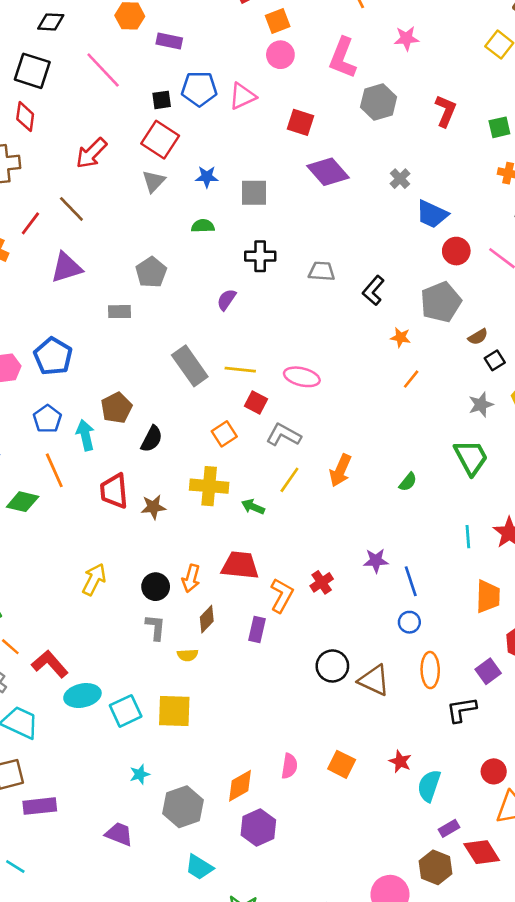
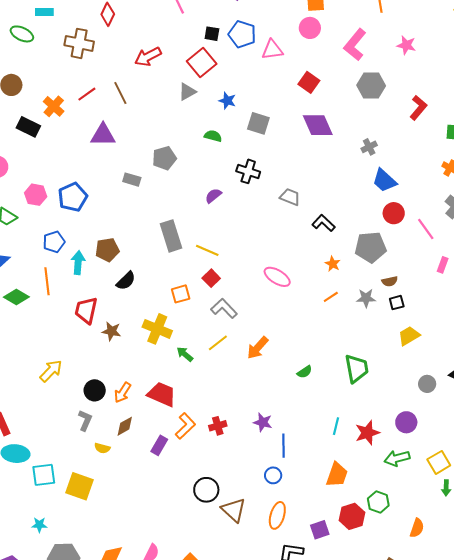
black L-shape: (373, 291) -> (324, 223), turned 75
pink ellipse: (302, 377) -> (277, 277), moved
gray star: (481, 405) -> (366, 298), moved

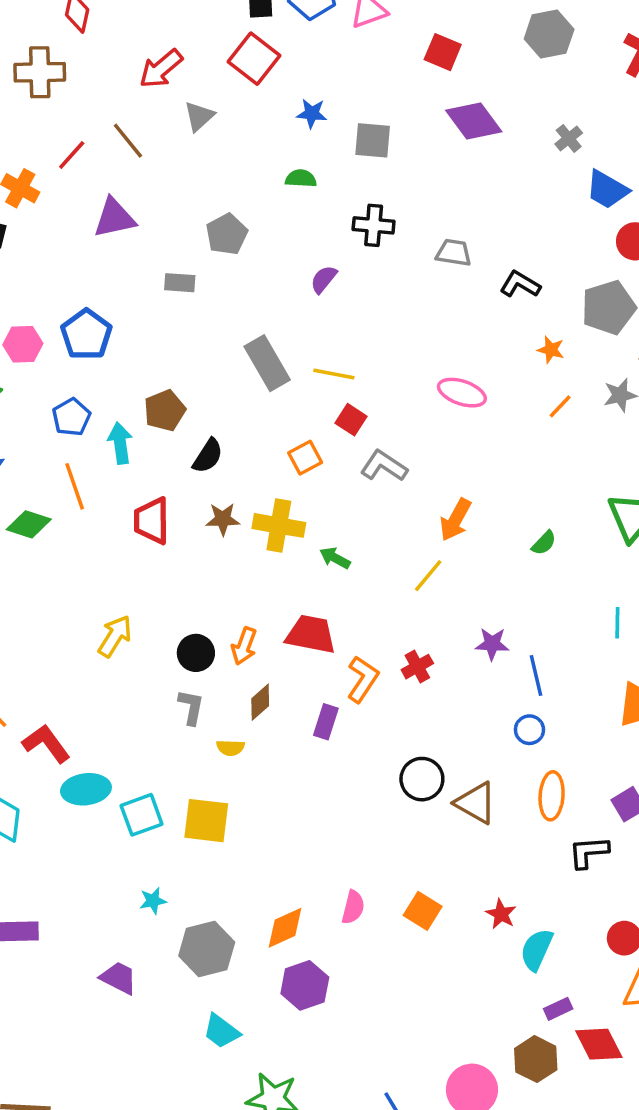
gray triangle: (187, 92) -> (199, 116), moved
brown star: (111, 331) -> (223, 519), moved
yellow line: (218, 343) -> (428, 576), moved

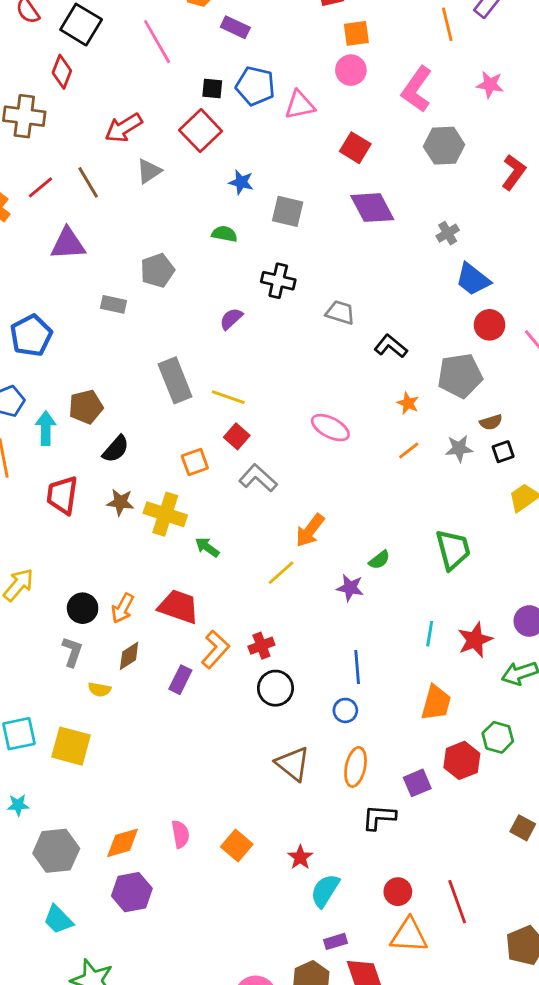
purple star: (492, 644) -> (350, 588), moved
black circle: (422, 779) -> (275, 688), moved
pink semicircle: (353, 907) -> (180, 834), turned -32

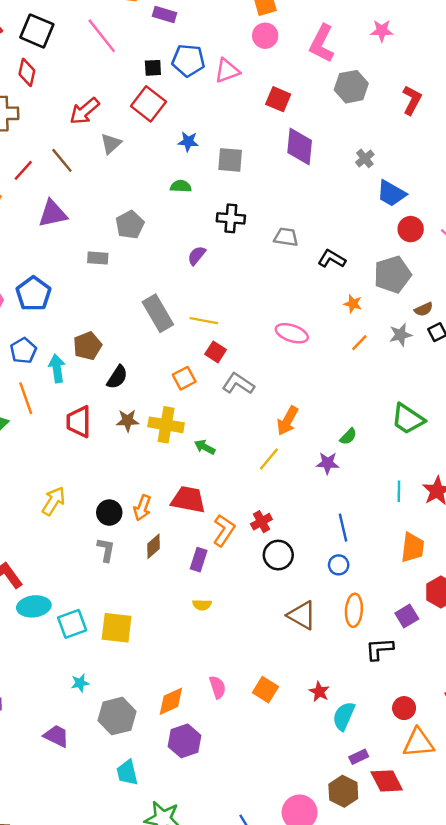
purple diamond: (372, 208) -> (300, 147), turned 42
green trapezoid: (453, 550) -> (408, 419), turned 147
yellow semicircle: (99, 690) -> (202, 605), moved
cyan trapezoid: (58, 920) -> (127, 773), turned 40

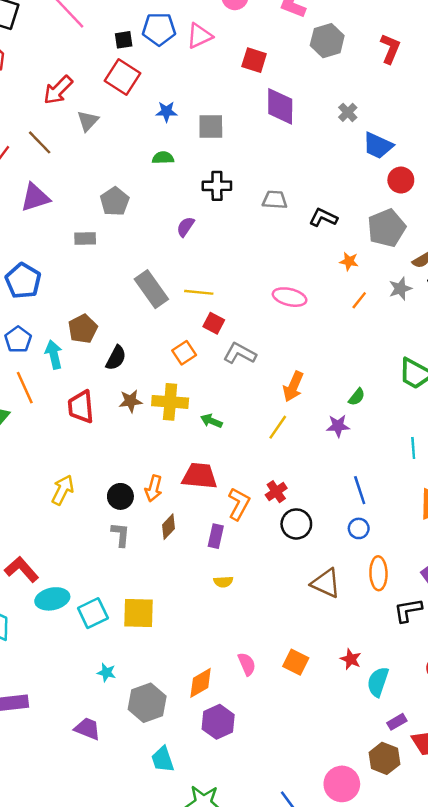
cyan star: (80, 683) -> (106, 673), turned 30

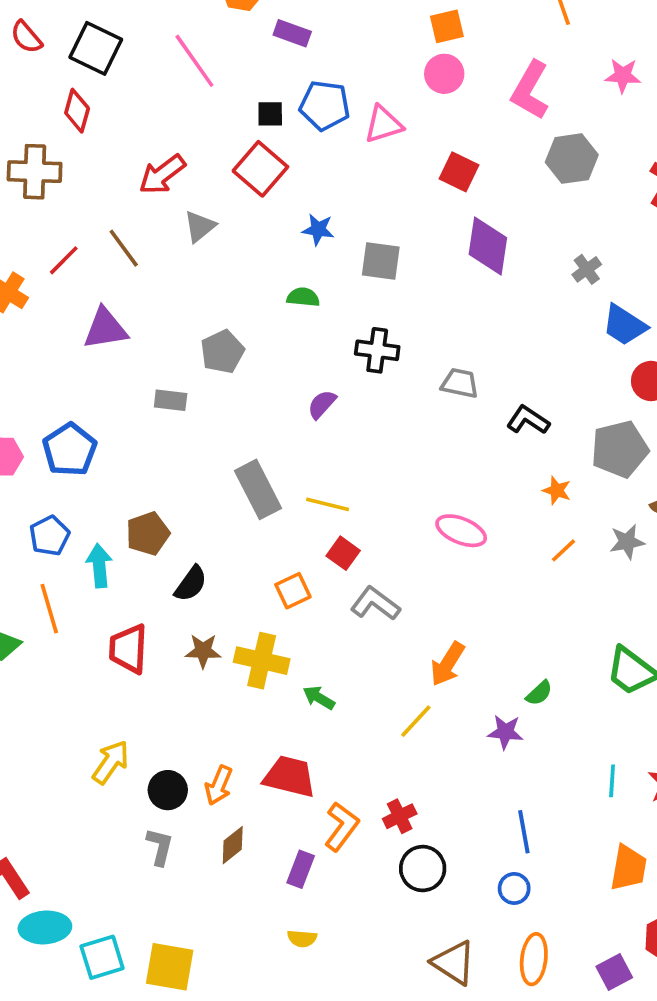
yellow arrow: (63, 490) -> (111, 762), moved

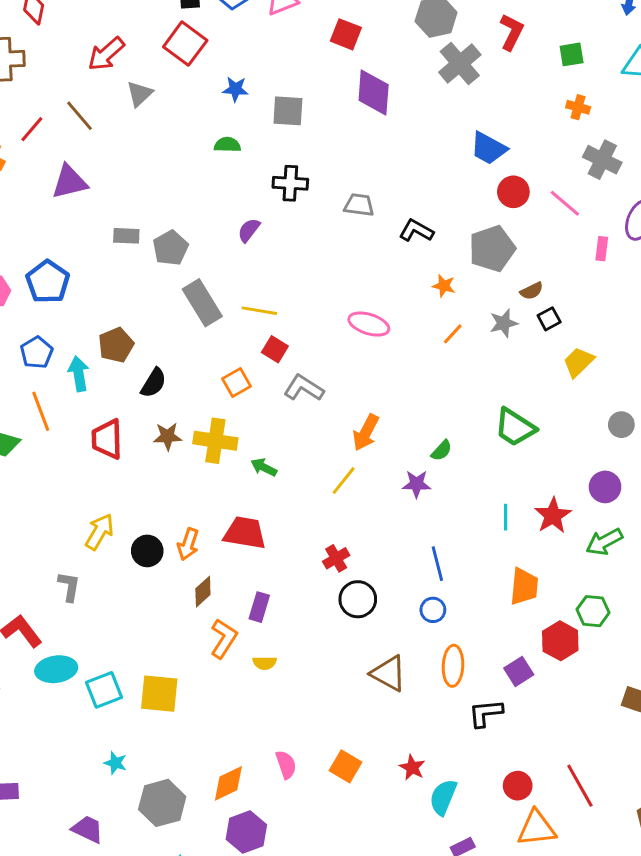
gray cross: (587, 269) -> (460, 64), moved, size x1.8
gray pentagon: (222, 352) -> (170, 248), moved
orange L-shape: (342, 827) -> (224, 639), moved
gray L-shape: (160, 847) -> (69, 586), moved

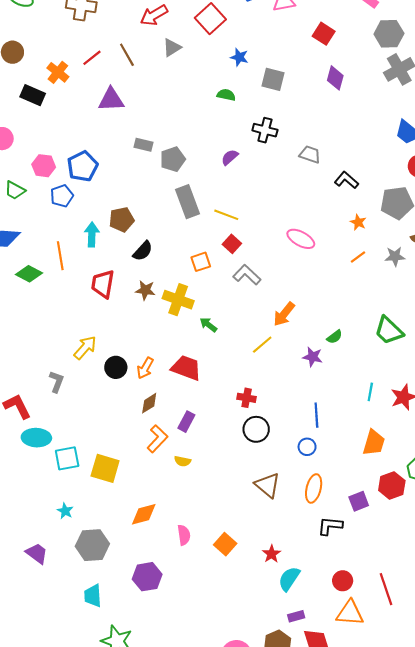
purple diamond: (374, 92) -> (335, 78), size x0.7
blue pentagon: (37, 352) -> (62, 196), moved
red cross: (336, 558) -> (247, 398), turned 30
orange diamond: (228, 783) -> (144, 514), moved

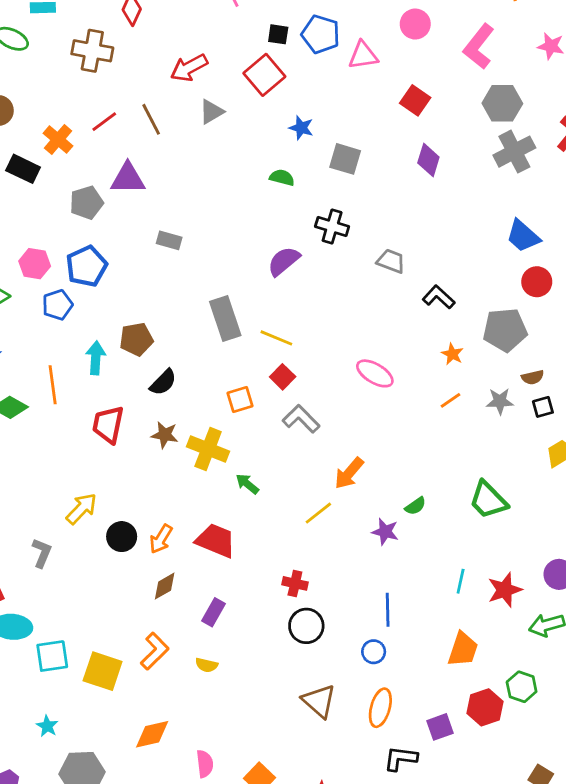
purple semicircle: (230, 157) -> (284, 261), size x1.4
gray pentagon: (173, 159) -> (86, 203), moved
orange L-shape: (157, 439) -> (155, 651), moved

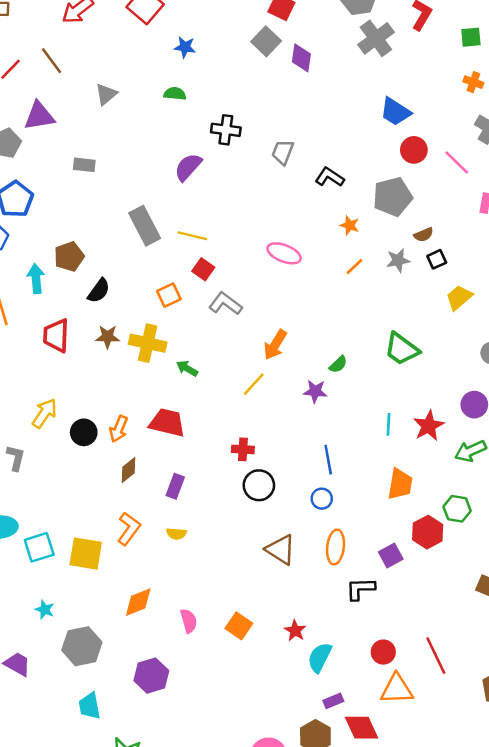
gray triangle: (211, 112) -> (106, 94), moved
gray square: (345, 159) -> (266, 41), moved, turned 36
gray trapezoid: (391, 261) -> (283, 152), turned -80

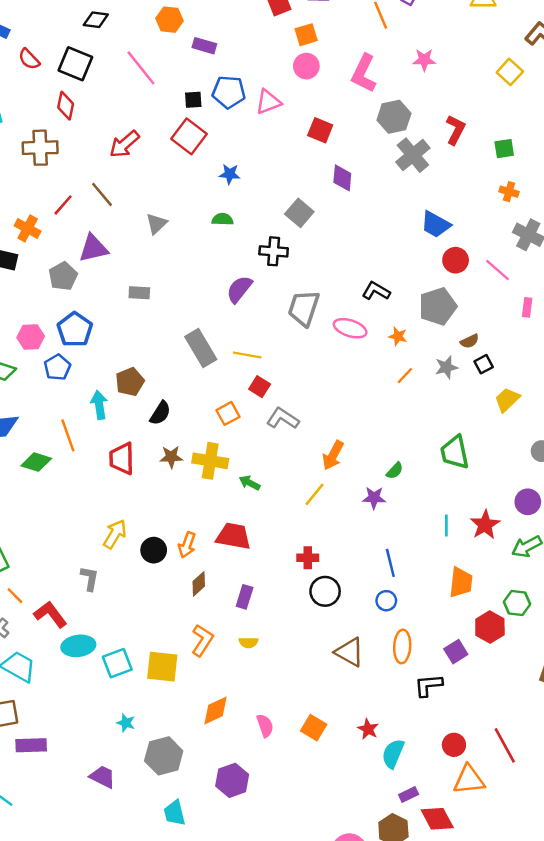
gray square: (266, 41) -> (299, 213), moved
gray trapezoid: (283, 152) -> (304, 308), moved, size x1.5
pink ellipse: (284, 253) -> (350, 328), moved
green trapezoid: (402, 349) -> (455, 452), turned 45

